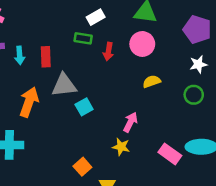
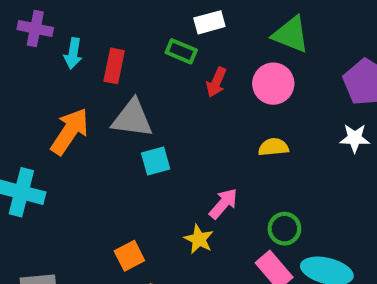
green circle: (194, 95) -> (284, 229), moved

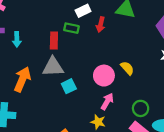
red rectangle: (114, 66) -> (54, 41), moved
red arrow: (216, 82) -> (101, 25), moved
pink circle: (273, 84) -> (104, 76), moved
yellow semicircle: (273, 147) -> (127, 68), turned 64

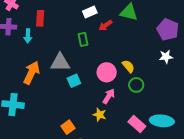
red arrow: (101, 25) -> (105, 25), turned 40
green rectangle: (71, 28) -> (83, 39), moved, turned 64
red rectangle: (54, 41) -> (40, 18), moved
green circle: (141, 108) -> (136, 85), moved

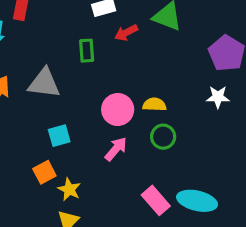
yellow semicircle: (128, 66) -> (154, 105), turned -56
cyan square: (74, 81) -> (59, 136), moved
yellow star: (100, 115) -> (69, 189), moved
orange square: (68, 127) -> (44, 172), moved

